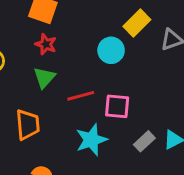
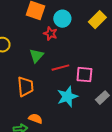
red star: (46, 44) -> (50, 34), moved
cyan circle: (111, 50) -> (62, 19), moved

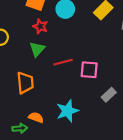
red star: (50, 34) -> (40, 26), moved
cyan star: (67, 97) -> (67, 111), moved

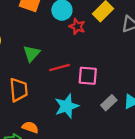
red star: (40, 26) -> (77, 27), moved
cyan star: (67, 111) -> (67, 106), moved

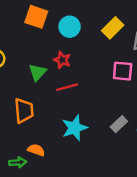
red star: (77, 27) -> (62, 60), moved
pink square: (88, 76) -> (123, 71), moved

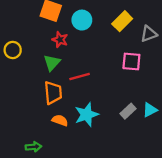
red star: (62, 60) -> (60, 40), moved
orange trapezoid: (24, 111) -> (53, 93), moved
orange semicircle: (36, 150) -> (60, 120), moved

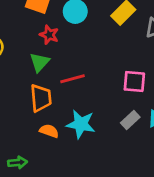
pink square: (131, 62) -> (134, 81), moved
cyan star: (86, 115) -> (81, 124), turned 30

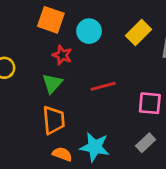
red line: (72, 79) -> (103, 86), moved

